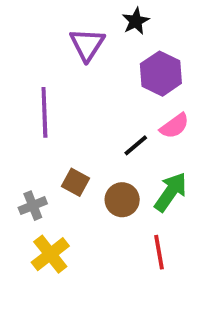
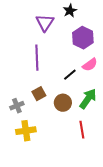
purple line: (44, 112) -> (37, 58), moved
brown square: (75, 182) -> (39, 94), turned 32
yellow cross: (50, 254) -> (26, 131), turned 30

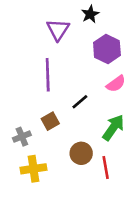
black line: (70, 75) -> (80, 102), moved
brown circle: (63, 103) -> (81, 153), moved

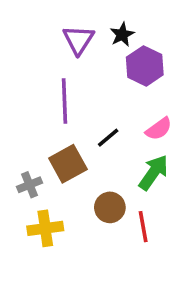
black star: (90, 14) -> (122, 35), moved
pink semicircle: (116, 84) -> (159, 129), moved
brown square: (50, 121) -> (68, 164), size x1.5

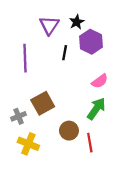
purple line: (64, 101) -> (25, 58), moved
black line: (108, 138) -> (65, 53), moved, turned -40
yellow cross: (45, 228) -> (28, 144), turned 30

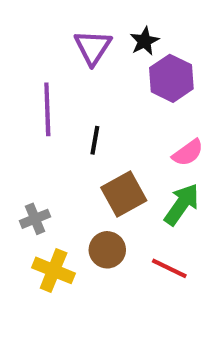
black line: (65, 53) -> (95, 140), moved
brown square: (43, 103) -> (124, 194), moved
brown circle: (69, 131) -> (107, 250), moved
red line: (90, 143) -> (169, 268), turned -54

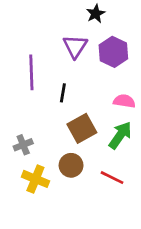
black star: (144, 41) -> (96, 14), moved
purple triangle: (93, 47) -> (75, 46), moved
pink semicircle: (188, 153) -> (124, 101), turned -135

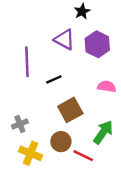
purple triangle: (75, 46) -> (64, 40), turned -35
black line: (63, 93) -> (54, 79), turned 56
green arrow: (120, 135) -> (103, 132), moved
red line: (112, 178) -> (83, 156), moved

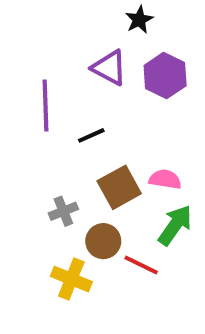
pink semicircle: (107, 86) -> (165, 179), moved
gray cross: (20, 124) -> (63, 211), moved
yellow cross: (30, 153) -> (71, 279), moved

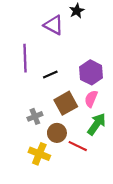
purple triangle: (109, 68) -> (54, 25), moved
purple hexagon: (165, 76) -> (91, 72), moved
pink semicircle: (165, 179) -> (91, 99), turned -77

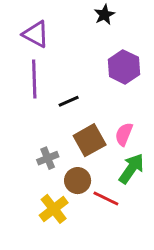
purple triangle: (54, 25) -> (36, 34), moved
purple hexagon: (91, 72) -> (124, 67), moved
yellow cross: (39, 154) -> (54, 209), turned 30

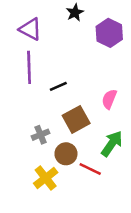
black star: (104, 15) -> (75, 13), moved
purple hexagon: (124, 67) -> (109, 33), moved
pink semicircle: (124, 134) -> (109, 99), moved

